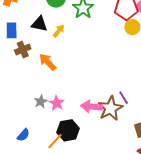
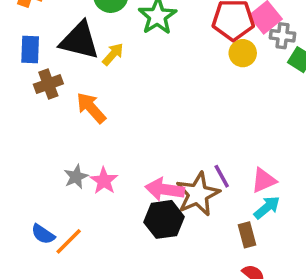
black triangle: (39, 24) -> (79, 41), size x1.4
black hexagon: (68, 130) -> (164, 219), moved
blue semicircle: (23, 135) -> (43, 234), turned 80
orange line: (55, 141) -> (69, 241), moved

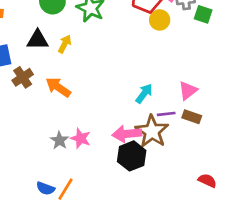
black triangle: (79, 41) -> (38, 40), size x0.7
purple line: (222, 176) -> (166, 114), turned -54
pink triangle: (264, 180) -> (188, 90), moved
cyan arrow: (267, 207) -> (144, 93), moved
brown rectangle: (247, 235) -> (192, 117), moved, turned -42

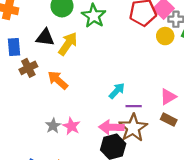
yellow circle: (160, 20) -> (165, 36), moved
yellow arrow: (65, 44) -> (68, 44), size x1.5
cyan arrow: (144, 93) -> (117, 91), moved
purple line: (166, 114) -> (134, 106), moved

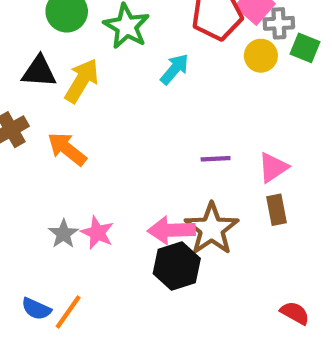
cyan arrow: (117, 91) -> (174, 69), moved
purple line: (134, 106) -> (216, 159), moved
brown rectangle: (169, 120) -> (277, 210), turned 56

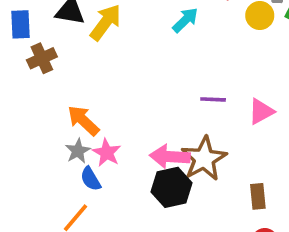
orange arrow: (67, 149) -> (83, 121), moved
brown rectangle: (277, 210) -> (258, 196), moved
blue semicircle: (36, 309) -> (91, 179), moved, turned 30

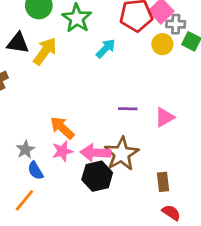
orange arrow: (83, 121) -> (62, 128), moved
pink star: (107, 153) -> (62, 151), moved, turned 30

